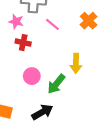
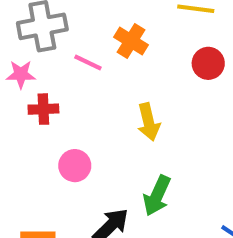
orange cross: (89, 21) -> (131, 41), moved
green arrow: (56, 84) -> (157, 196), moved

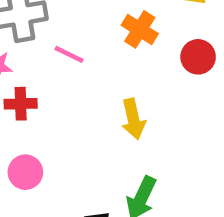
orange cross: (131, 41) -> (140, 29), moved
pink circle: (75, 166) -> (25, 172), moved

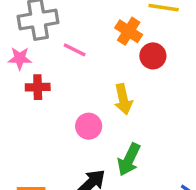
red circle: (198, 57) -> (153, 56), moved
pink circle: (25, 172) -> (89, 126), moved

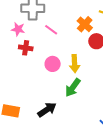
pink circle: (89, 126) -> (53, 64), moved
green arrow: (129, 159) -> (73, 88), moved

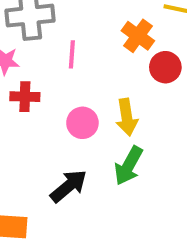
pink line: (51, 30) -> (72, 54), turned 64
black arrow: (47, 110) -> (69, 186), moved

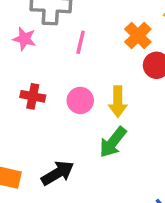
red cross: (25, 97) -> (33, 96), moved
black arrow: (69, 186) -> (58, 173), moved

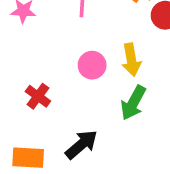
red cross: (33, 96) -> (38, 96), moved, turned 35

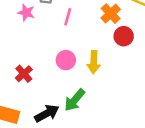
green arrow: (133, 103) -> (75, 100), moved

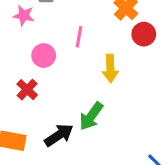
pink line: (68, 17) -> (79, 37), moved
pink circle: (66, 60) -> (44, 55), moved

